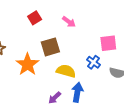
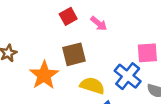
red square: (35, 18) -> (68, 16), moved
blue cross: (93, 62) -> (128, 76), size x1.5

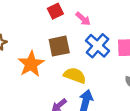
blue cross: (128, 76) -> (98, 46), moved

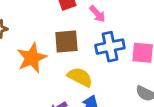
blue cross: (98, 46) -> (110, 47), turned 30

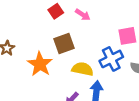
blue cross: (110, 47) -> (111, 59), moved

